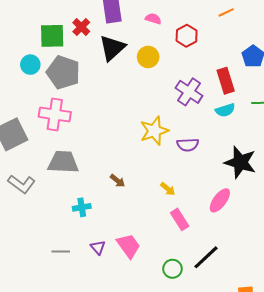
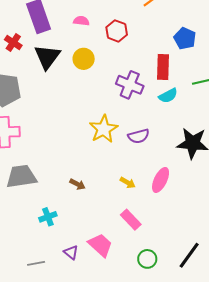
red rectangle: (226, 81) -> (163, 67), turned 30
pink ellipse: (220, 200) -> (161, 180), moved
pink rectangle: (180, 219) -> (131, 220), moved
black line: (206, 257) -> (189, 255), moved

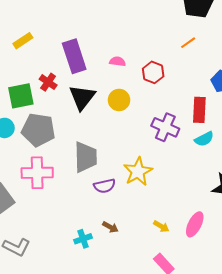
purple semicircle: (139, 136) -> (105, 186), moved
gray trapezoid: (21, 176) -> (86, 157), moved, turned 96
cyan cross: (48, 217) -> (83, 239), moved

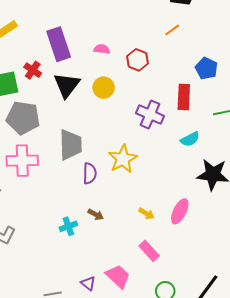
cyan semicircle: (204, 139) -> (190, 139), moved
purple semicircle: (105, 186) -> (90, 173), turned -75

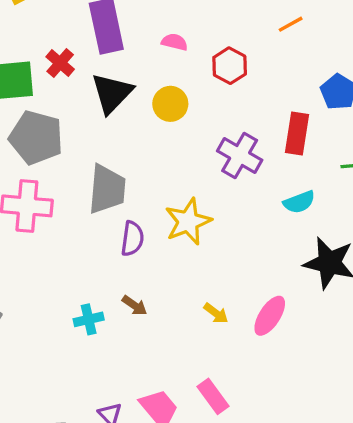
pink rectangle: (149, 251) -> (213, 396), moved

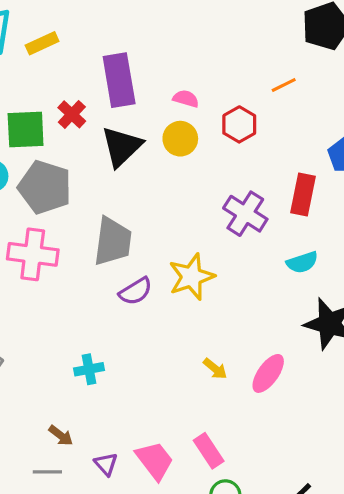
orange line: (291, 24) -> (284, 85), moved
yellow circle: (170, 104) -> (180, 139), moved
purple semicircle: (132, 239) -> (136, 291), turned 48
brown arrow: (135, 305) -> (61, 436), moved

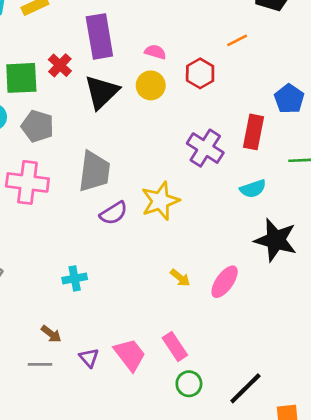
gray pentagon: (45, 187) -> (37, 126), size x0.7

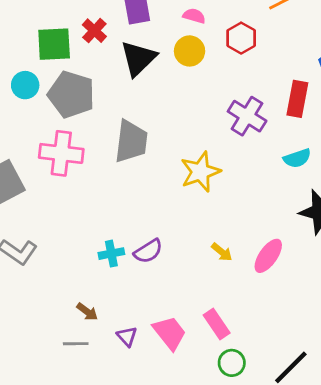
gray pentagon: (37, 126) -> (71, 95), size x1.4
purple semicircle: (114, 213) -> (148, 251), moved

